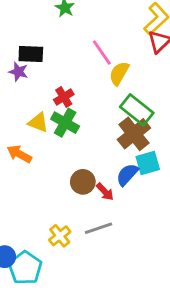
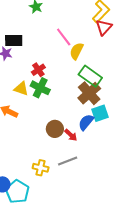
yellow cross: (60, 236) -> (41, 168), turned -35

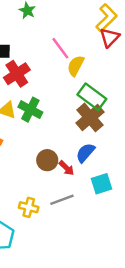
red cross: (38, 70) -> (17, 74), moved, size x1.5
cyan square: (100, 113) -> (102, 184), moved

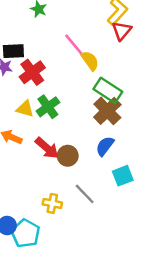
yellow semicircle: (76, 66) -> (90, 61), turned 120
green cross: (30, 110) -> (48, 107), turned 30
red arrow: (67, 168) -> (47, 148), moved, size x1.5
gray line: (62, 200) -> (85, 194), turned 70

